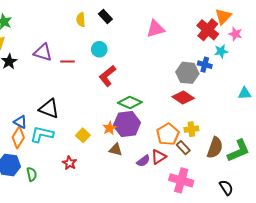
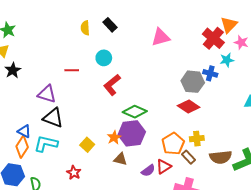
purple triangle: (43, 52) -> (47, 94), moved
brown semicircle: (215, 148) -> (221, 157), turned 65

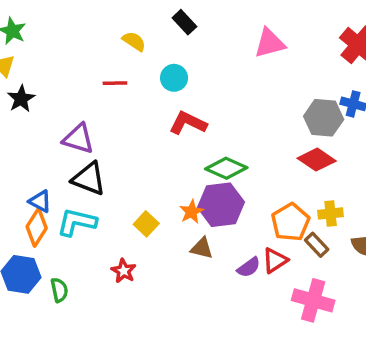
yellow semicircle: (85, 28) -> (134, 41), moved, turned 128
red line: (72, 70) -> (115, 83), moved
red L-shape: (112, 85) -> (188, 123), turned 65

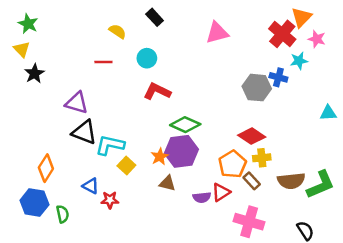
red diamond: (317, 160) -> (252, 136), moved
blue triangle: (40, 201) -> (91, 186), moved
cyan L-shape: (77, 222) -> (110, 145), moved
purple semicircle: (249, 267) -> (202, 197), turned 30
red star: (124, 271) -> (110, 200), turned -30

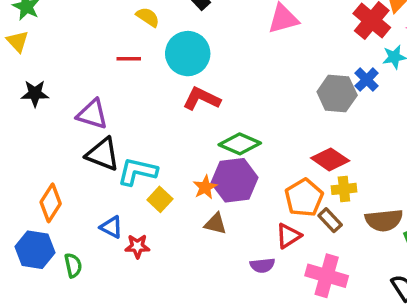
cyan circle: (147, 58) -> (188, 54), size x1.6
black star: (34, 74) -> (35, 93), moved, turned 30
blue cross: (278, 77) -> (367, 80), turned 30
purple semicircle: (202, 197) -> (262, 265), moved

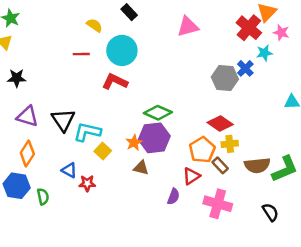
red L-shape: (202, 99) -> (115, 82), moved
purple triangle: (92, 114) -> (27, 116), moved
black triangle: (103, 154) -> (63, 120), turned 35
purple semicircle: (262, 265) -> (173, 197), turned -63

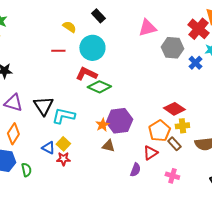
gray hexagon: (225, 78) -> (172, 48), moved
green diamond: (158, 113) -> (99, 87), moved
yellow square: (103, 151) -> (63, 144), moved
pink cross: (218, 204) -> (172, 176), size x0.6

